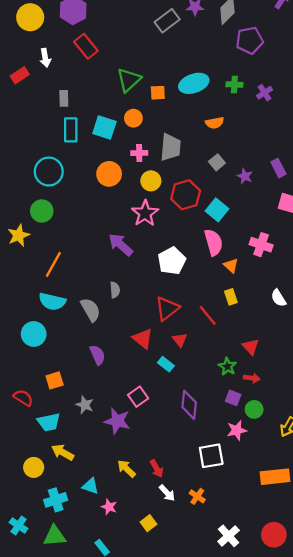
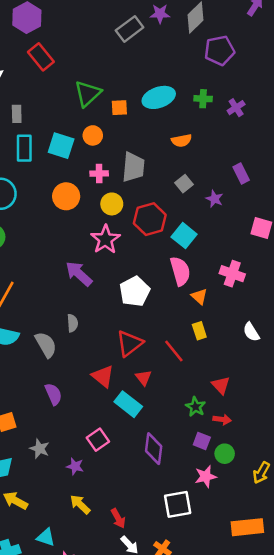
purple rectangle: (278, 168) -> (241, 173), moved
cyan rectangle: (166, 364) -> (128, 404), size x1.5
purple star: (117, 421) -> (75, 466), size x0.6
yellow arrow: (126, 469) -> (80, 504), moved

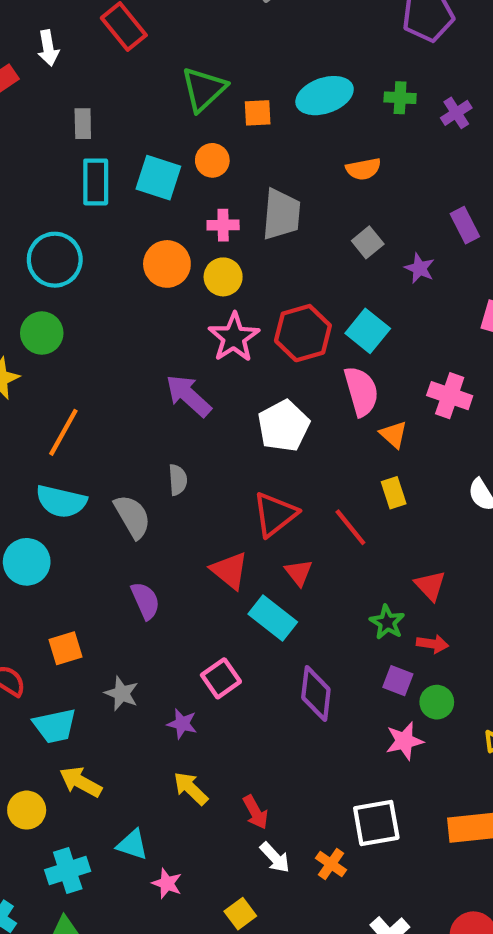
yellow circle: (112, 204) -> (223, 277), moved
red hexagon: (150, 219) -> (303, 333), moved
white square: (178, 504) -> (376, 823), moved

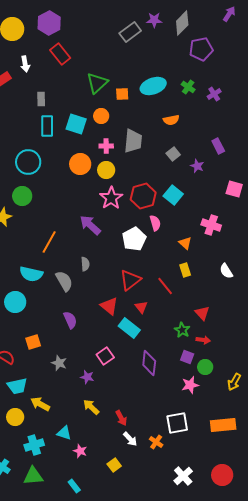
green cross: (400, 98) -> (188, 87), turned 32
pink semicircle: (361, 391) -> (155, 223), moved, size x0.7
orange line: (63, 432) -> (49, 242), moved
cyan trapezoid: (55, 726) -> (17, 386), moved

